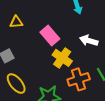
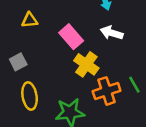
white arrow: (89, 41) -> (112, 33), moved
yellow ellipse: (16, 84) -> (30, 96), turned 30

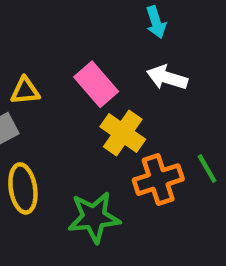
yellow triangle: (30, 20) -> (25, 91), moved

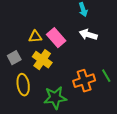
yellow triangle: (25, 91) -> (35, 37), moved
yellow cross: (123, 133) -> (42, 60), moved

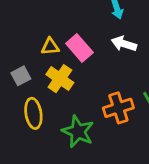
green star: (55, 98) -> (78, 132), turned 30

